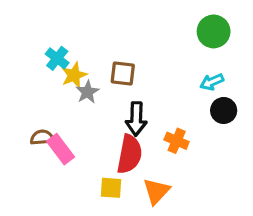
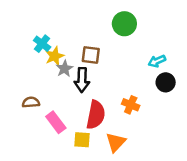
green circle: (214, 31) -> (124, 24), moved
black arrow: (136, 119) -> (82, 80), moved
pink rectangle: (61, 149) -> (56, 122), moved

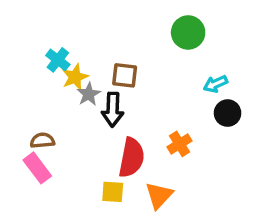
green circle: (124, 24) -> (188, 32), moved
orange cross: (131, 105) -> (180, 144), turned 35
pink rectangle: (56, 122) -> (37, 168), moved

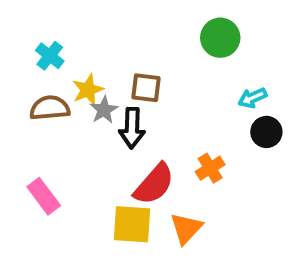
cyan cross: (58, 60) -> (50, 56), moved
brown semicircle: (42, 140) -> (50, 108), moved, size x1.4
red semicircle: (132, 158) -> (154, 184), turned 30
yellow square: (113, 192) -> (132, 224), size x1.5

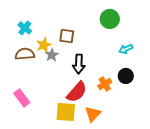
brown square: (146, 88) -> (67, 36), moved
black arrow: (132, 128) -> (79, 64), moved
black circle: (266, 132) -> (126, 76), moved

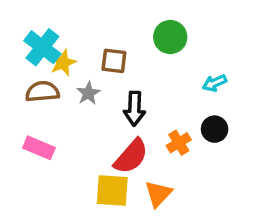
green circle: (110, 19) -> (170, 37), moved
cyan cross: (25, 28) -> (42, 47), size x1.5
yellow star: (44, 45) -> (63, 63), moved
pink rectangle: (22, 98) -> (39, 148), moved, turned -30

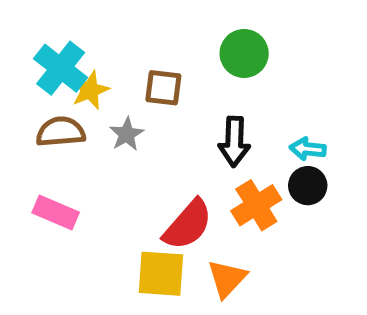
cyan arrow: (215, 83) -> (308, 149), moved, turned 30
black arrow: (134, 109) -> (234, 142), moved
orange cross: (179, 143) -> (256, 205), size x1.4

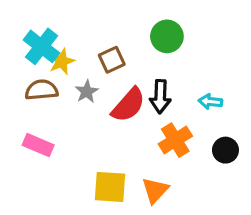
brown square: (163, 88) -> (112, 60), turned -32
black circle: (308, 186) -> (225, 150), moved
red semicircle: (188, 225) -> (128, 105), moved

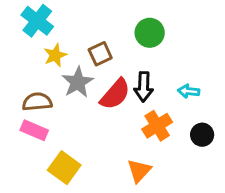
cyan cross: (41, 46) -> (37, 21), moved
brown semicircle: (41, 90) -> (37, 102), moved
gray star: (87, 92) -> (78, 82), size x1.5
yellow square: (110, 187) -> (64, 168), moved, turned 32

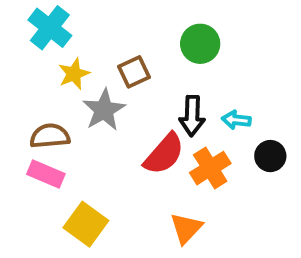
cyan arrow: (189, 91) -> (236, 120), moved
red semicircle: (115, 94) -> (164, 154), moved
black circle: (202, 135) -> (270, 156), moved

